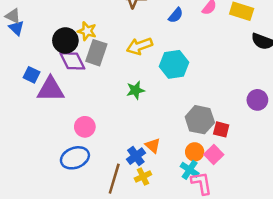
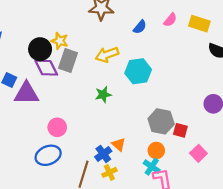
pink square: (214, 154) -> (198, 153), moved

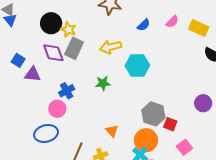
black circle: (40, 49) -> (51, 23), moved
purple triangle: (26, 93) -> (32, 74), size x0.7
orange circle: (156, 150) -> (146, 140), size x1.5
blue cross: (103, 154) -> (67, 91), moved

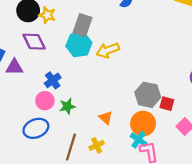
yellow arrow: (111, 47) -> (108, 50), moved
gray rectangle: (74, 48) -> (82, 25), moved
cyan hexagon: (137, 66) -> (79, 44), moved
green star: (103, 83) -> (67, 106), moved

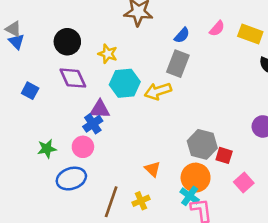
yellow star: (47, 15) -> (108, 54), moved
gray rectangle: (82, 25) -> (178, 64), moved
purple triangle: (14, 67) -> (100, 109), moved
green star: (67, 106) -> (47, 149), moved

